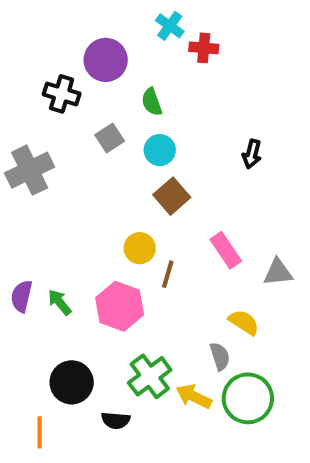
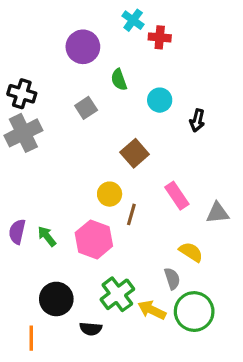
black cross: (62, 94) -> (22, 94), moved
cyan circle: (160, 150) -> (160, 100), moved

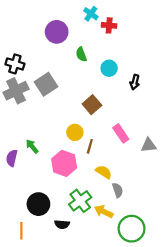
gray square: (86, 108) -> (46, 84), moved, size x1.5
green arrow: (47, 236) -> (32, 146), moved
yellow semicircle: (191, 252) -> (104, 172), moved
green circle: (194, 312) -> (132, 229), moved

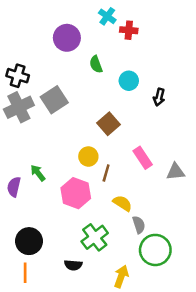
black circle: (38, 204) -> (29, 241), moved
yellow arrow: (104, 212) -> (121, 276), moved, turned 84
green circle: (132, 229) -> (155, 250), moved

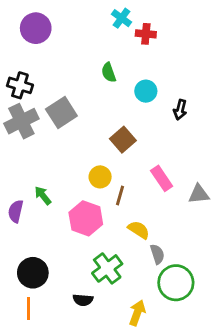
purple circle: (67, 38) -> (36, 28), moved

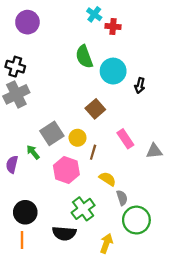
green semicircle: (109, 72) -> (84, 57), size x1.5
cyan circle: (146, 91) -> (113, 71), size x1.5
gray square: (61, 113) -> (52, 133), moved
black semicircle: (83, 300) -> (64, 233), size x1.5

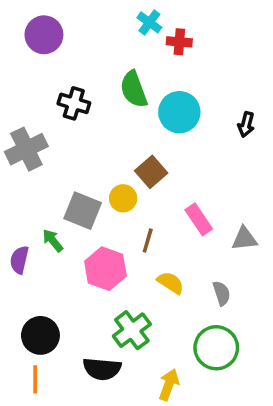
black cross: (15, 67) -> (74, 103), moved
black arrow: (140, 85) -> (246, 124), moved
gray square: (52, 133) -> (83, 211), turned -35
yellow circle: (78, 138) -> (123, 198), moved
gray semicircle: (122, 198) -> (222, 293), moved

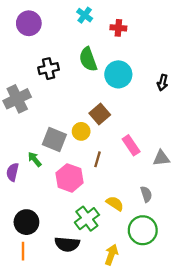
cyan cross: (149, 22) -> (85, 15), moved
black cross: (74, 103) -> (49, 69), turned -30
yellow semicircle: (171, 283) -> (115, 203), moved

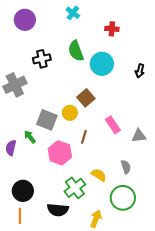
red cross: (118, 28) -> (112, 29), moved

